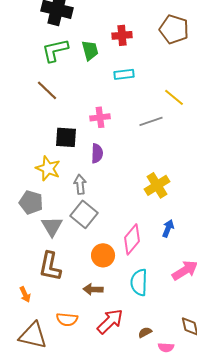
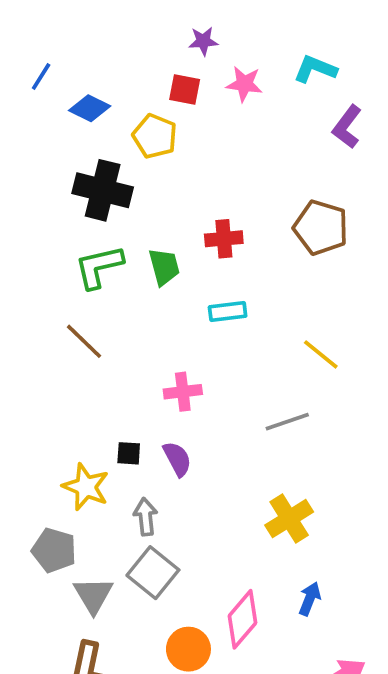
gray line: (151, 121) -> (287, 422), moved
black square: (66, 137) -> (129, 453), moved, size x0.6
purple semicircle: (97, 153) -> (177, 459), turned -30

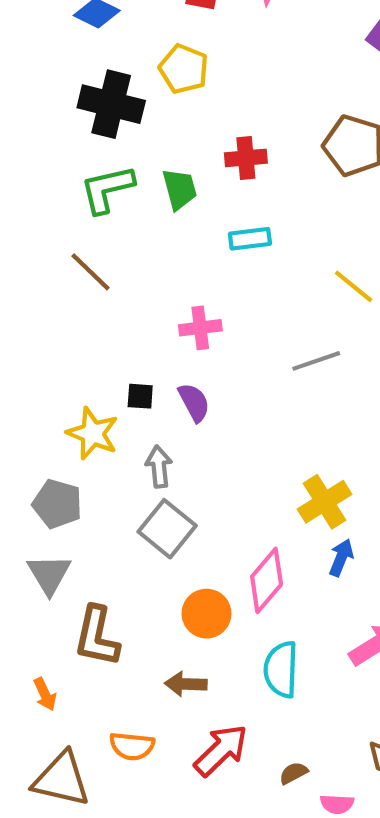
yellow pentagon: (155, 136) -> (184, 69), moved
yellow cross: (289, 519) -> (325, 502), moved
gray triangle: (93, 595) -> (49, 574), moved

